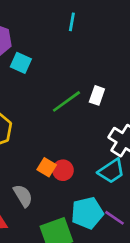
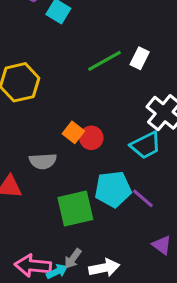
gray semicircle: (23, 196) -> (43, 161), turned 110

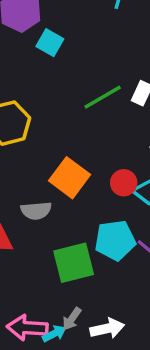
orange square: (73, 132) -> (69, 178), size x1.6
red circle: (91, 138) -> (124, 183), moved

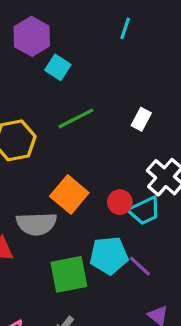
green line: (103, 97) -> (76, 118), moved
gray semicircle: (36, 211) -> (36, 224), size x1.4

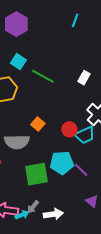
cyan square: (58, 67) -> (18, 62), moved
green line: (76, 118) -> (43, 76), turned 55
orange square: (69, 195) -> (38, 124), size x0.6

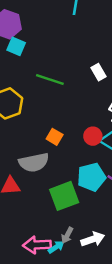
cyan square: (18, 62) -> (16, 46), moved
white rectangle: (84, 78) -> (98, 72), turned -48

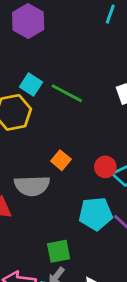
cyan square: (16, 46) -> (31, 85), moved
green square: (64, 196) -> (59, 251), moved, size x0.7

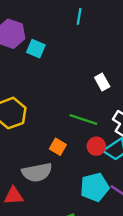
cyan square: (31, 85) -> (36, 49), moved
green line: (67, 93) -> (83, 120), moved

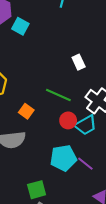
orange square: (58, 147) -> (26, 111), moved

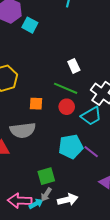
white rectangle: (79, 62) -> (74, 66), moved
orange square: (26, 111) -> (36, 104), turned -32
red circle: (68, 120) -> (67, 107), moved

